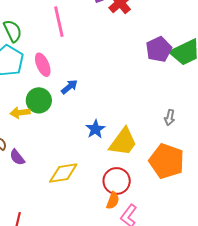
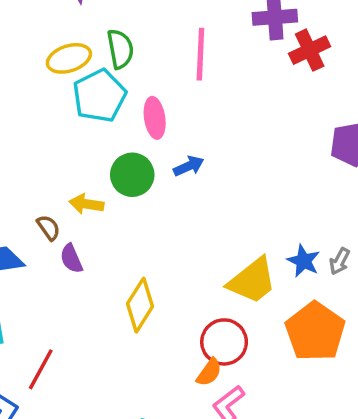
yellow arrow: (20, 113) -> (86, 204), moved
blue star: (95, 129) -> (303, 261), moved, turned -30
yellow diamond: (63, 173) -> (140, 305), turned -64

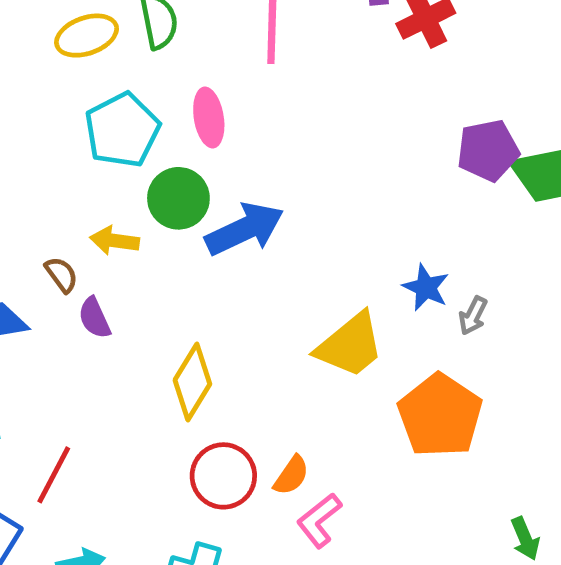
cyan pentagon: (99, 96) -> (122, 130), moved
blue arrow: (189, 166) -> (245, 229), moved, size x1.8
blue star: (303, 261) -> (426, 288), moved
red circle: (224, 342) -> (223, 476), moved

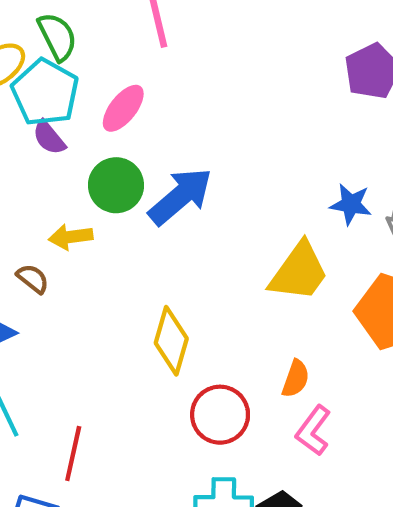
pink ellipse: (209, 118) -> (123, 108), turned 63
cyan pentagon: (122, 130) -> (45, 93), moved
purple semicircle: (94, 318) -> (49, 138), moved
orange semicircle: (291, 475) -> (296, 379), moved

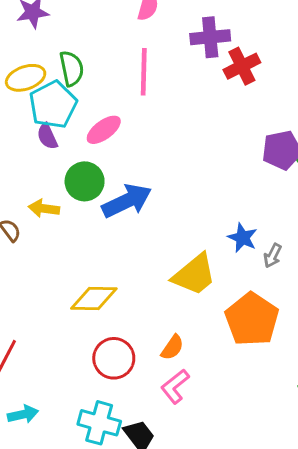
yellow diamond: (171, 341) -> (94, 299), turned 60

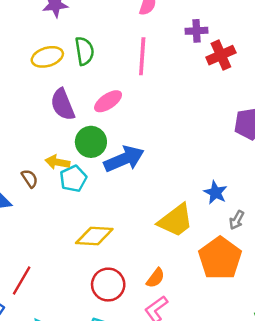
purple cross: (210, 37) -> (197, 31), size x0.7
cyan pentagon: (53, 105) -> (73, 179), moved, size x0.7
purple semicircle: (47, 136) -> (63, 104), size x1.5
gray arrow: (273, 256) -> (237, 220), moved

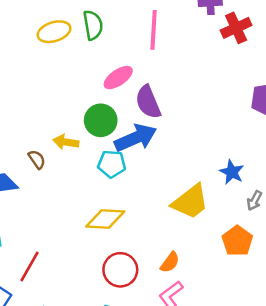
purple semicircle: (63, 104) -> (148, 102), moved
cyan pentagon: (73, 179) -> (112, 164), moved, turned 30
orange pentagon: (220, 258) -> (237, 241), size x0.7

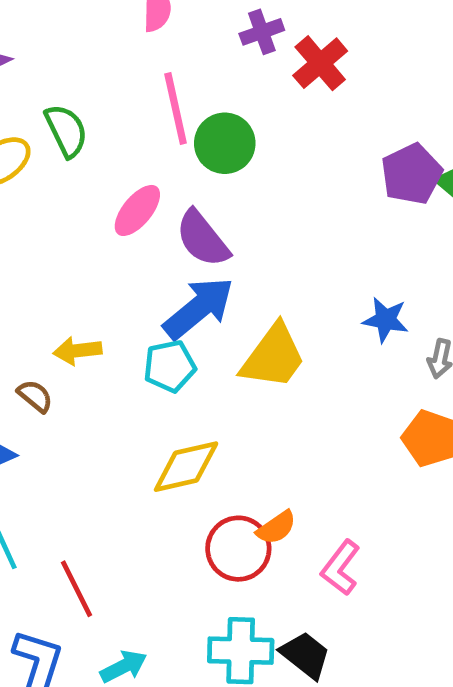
green circle: (101, 120) -> (225, 143), moved
yellow trapezoid: (190, 202) -> (273, 357), moved
orange semicircle: (170, 262) -> (276, 528), moved, turned 35
red line: (29, 266) -> (76, 589), turned -40

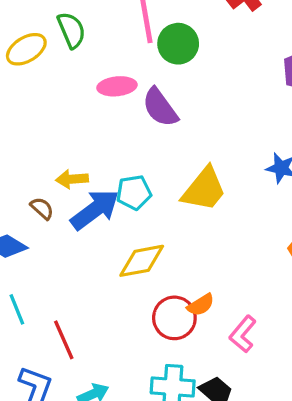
pink ellipse: (137, 210) -> (117, 86), turned 42
blue arrow: (199, 308) -> (95, 210), moved

